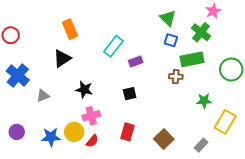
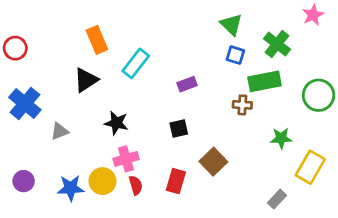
pink star: (213, 11) -> (313, 15), moved
cyan rectangle: (113, 46) -> (136, 63), moved
brown square: (164, 139) -> (213, 162), moved
red semicircle: (92, 141) -> (136, 185), moved, turned -56

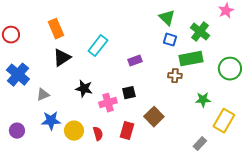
orange rectangle: (97, 40) -> (56, 29), moved
pink cross: (126, 159) -> (108, 103), moved
blue star: (71, 188) -> (51, 121), moved

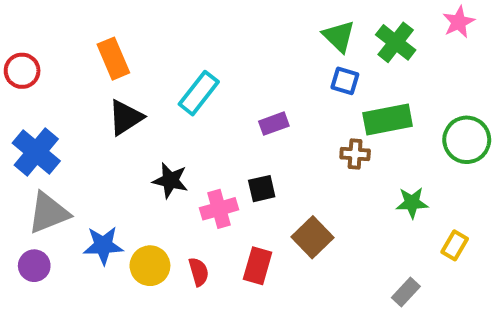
green cross: (200, 32) -> (396, 42), moved
gray triangle: (43, 95) -> (48, 213), moved, size x1.6
yellow rectangle: (224, 121) -> (455, 245), size x0.6

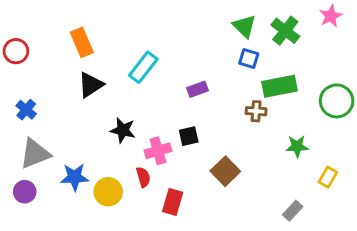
blue cross: (36, 152) -> (26, 110), size x0.6
red rectangle: (258, 266) -> (173, 202), moved
red semicircle: (199, 272) -> (143, 177), moved

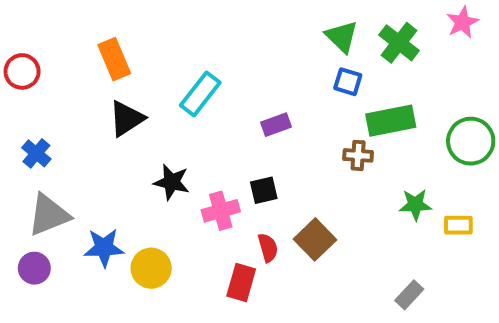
red semicircle: (143, 177) -> (268, 248), moved
yellow rectangle: (328, 177) -> (458, 225), moved, turned 60

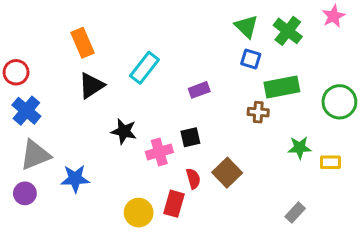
red circle: (22, 71) -> (16, 72), moved
blue cross: (36, 153) -> (26, 111), size x1.4
yellow circle: (151, 268) -> (139, 213), moved

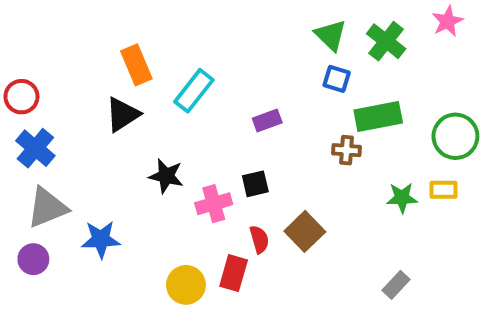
orange rectangle: (82, 43) -> (136, 65), moved
yellow rectangle: (331, 162) -> (444, 190), moved

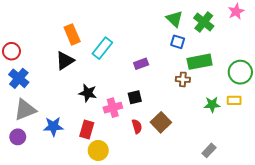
red rectangle: (234, 273) -> (87, 130), moved

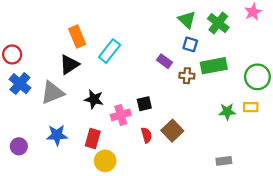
purple rectangle: (141, 64) -> (164, 61), moved, turned 56
brown cross: (183, 79) -> (187, 76), moved
gray triangle: (25, 110) -> (52, 93), moved
gray rectangle: (209, 150) -> (224, 161), turned 40

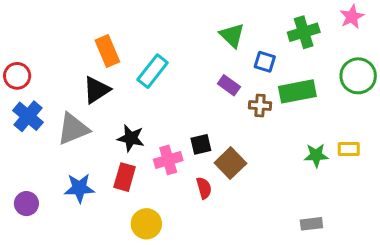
green triangle: (187, 20) -> (232, 35), moved
green cross: (218, 23) -> (304, 32), turned 35
green circle: (257, 77) -> (358, 76), moved
brown square: (172, 131) -> (230, 163), moved
red rectangle: (93, 138) -> (125, 177), moved

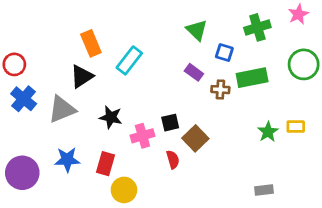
green star: (316, 155) -> (268, 132), turned -30
red rectangle: (125, 177) -> (105, 164), moved
purple circle: (26, 204) -> (22, 173), size x1.6

